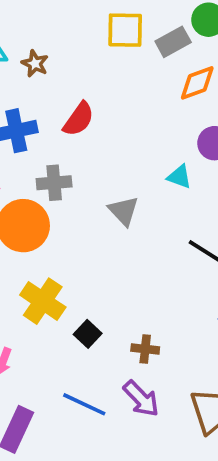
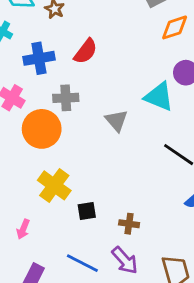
cyan triangle: (179, 177) -> (159, 97), size x1.6
black square: (88, 334) -> (87, 211), turned 36

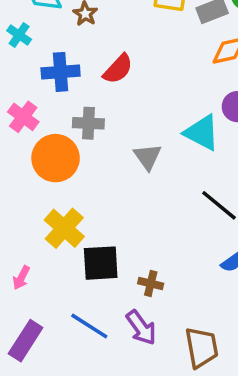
black square: (87, 211) -> (101, 263), size x1.6

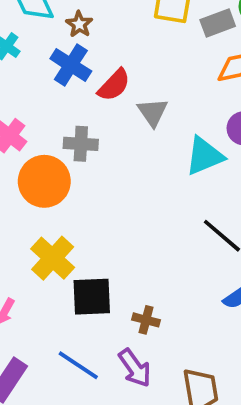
blue cross: (61, 72) -> (71, 65), moved, turned 36
cyan triangle: (202, 133) -> (204, 156), turned -51
gray triangle: (147, 157) -> (153, 112), moved

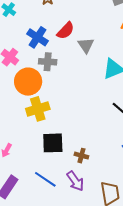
blue cross: (71, 65) -> (38, 37), moved
yellow cross: (53, 258) -> (38, 109), moved, turned 30

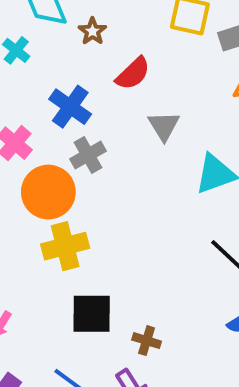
red semicircle: (66, 31) -> (133, 73), moved
gray cross: (48, 62) -> (88, 155), turned -36

